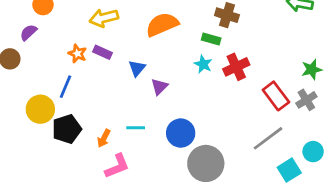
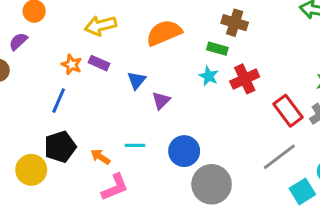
yellow circle: (40, 109) -> (31, 170), moved
orange arrow: (104, 138) -> (100, 157), turned 96

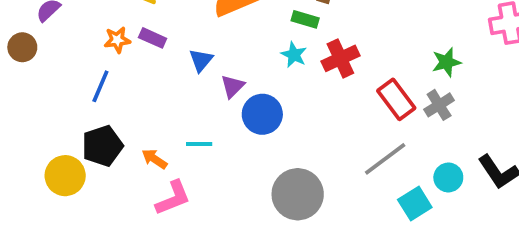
orange star: (72, 65) -> (117, 40), turned -30
blue circle: (184, 151) -> (262, 114), moved

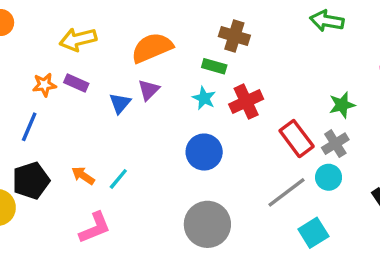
purple triangle: (233, 86) -> (149, 90), moved
blue circle: (262, 114) -> (204, 152), moved
cyan line: (199, 144) -> (118, 179), turned -50
orange arrow: (154, 159) -> (83, 176), moved
cyan circle: (448, 177) -> (329, 177), moved

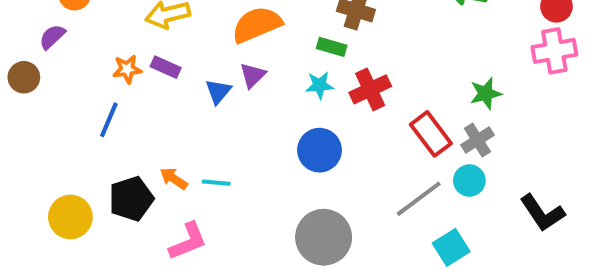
cyan star: (204, 98) -> (320, 85), turned -30
cyan line: (118, 179) -> (216, 183), turned 55
black pentagon: (31, 181) -> (131, 199), moved

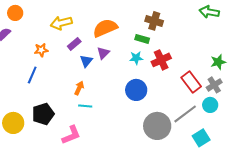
purple rectangle: (166, 67) -> (74, 44), moved, turned -64
orange arrow: (174, 178) -> (79, 88), moved, turned 80
gray circle: (324, 237) -> (157, 126), moved

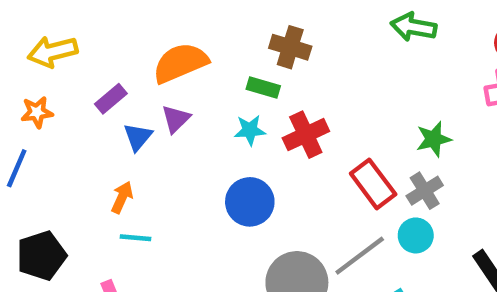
yellow arrow: (61, 23) -> (53, 52), moved

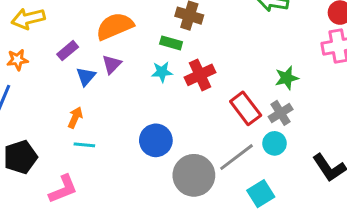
blue circle: (250, 202) -> (156, 140), moved

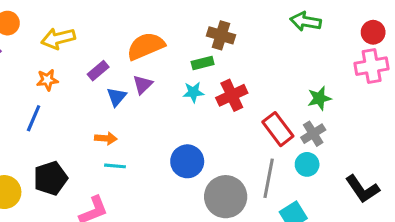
green rectangle: (171, 43) -> (203, 63), turned -30
orange arrow: (75, 118) -> (106, 138), turned 70
gray line: (236, 157) -> (269, 178), turned -42

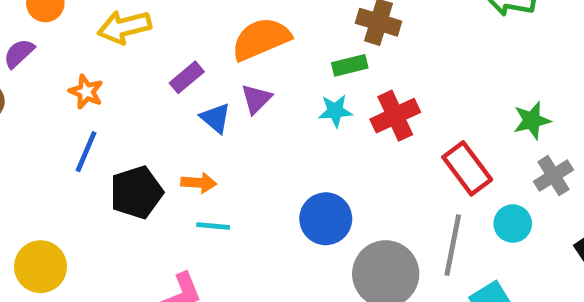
orange star: (47, 80) -> (86, 92), moved, turned 30
blue triangle: (117, 97) -> (215, 118), turned -30
gray cross: (313, 134) -> (553, 176), moved
black pentagon: (50, 178) -> (136, 192), moved

